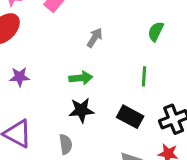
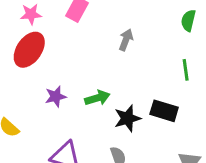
green arrow: (81, 78) -> (97, 98), moved
black rectangle: (130, 117) -> (164, 111), moved

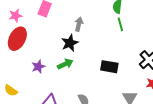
green line: (186, 70) -> (120, 24), moved
black star: (127, 118) -> (70, 43), moved

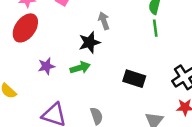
gray arrow: (79, 24) -> (104, 21), turned -40

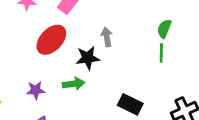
red ellipse: (25, 28) -> (51, 40), moved
purple star: (46, 66) -> (36, 90), moved

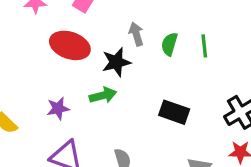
green semicircle: (164, 29) -> (169, 44), moved
red ellipse: (51, 40) -> (70, 45), turned 72

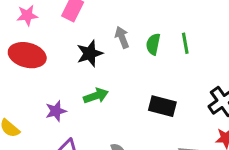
red ellipse: (70, 45) -> (27, 55), moved
black star: (116, 62) -> (90, 53), moved

